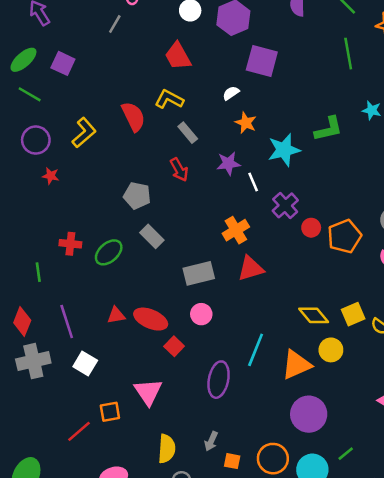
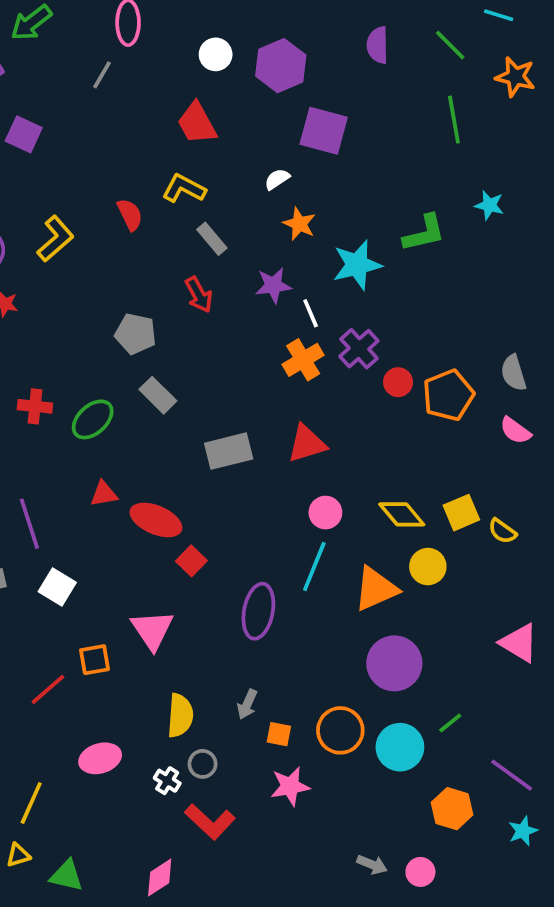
red semicircle: (133, 117) -> (130, 215), size x0.7
orange cross: (236, 230) -> (303, 360), moved
pink circle: (201, 314) -> (325, 513), moved
red triangle: (116, 315) -> (104, 494), moved

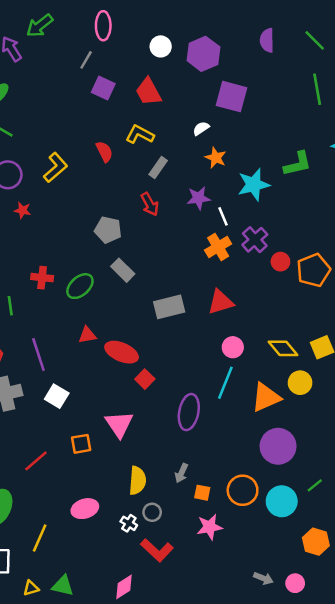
purple square: (24, 134) -> (103, 88), moved
gray rectangle: (212, 239) -> (158, 168), turned 75
red line: (48, 689) -> (36, 461), moved
yellow triangle: (18, 855) -> (31, 588), moved

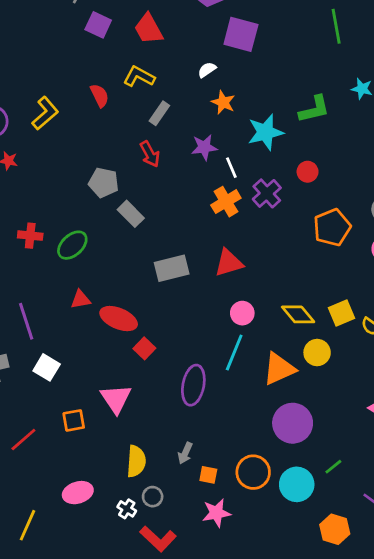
red circle: (280, 262) -> (308, 172), moved
gray rectangle: (123, 270) -> (131, 214), moved

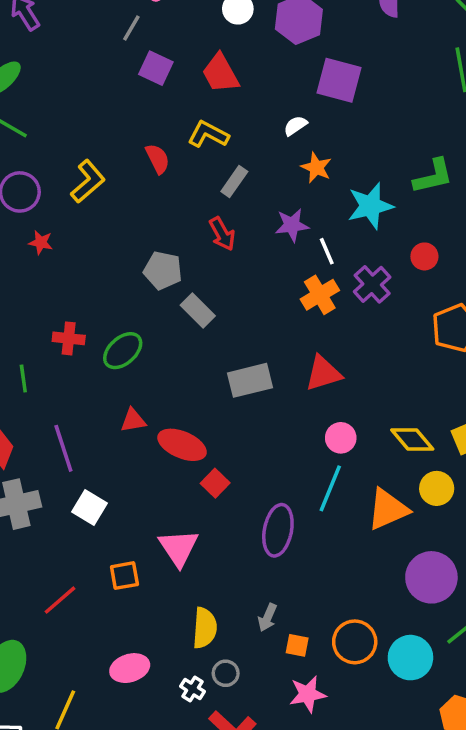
purple circle: (293, 423) -> (431, 577), moved

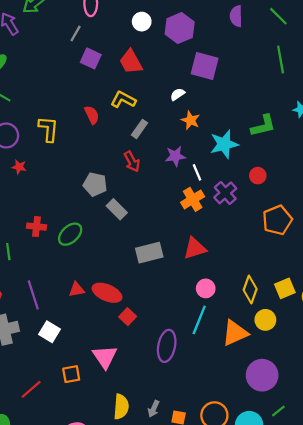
yellow L-shape: (88, 181) -> (48, 129), turned -44
red triangle: (133, 420) -> (77, 290), moved
yellow diamond: (412, 440) -> (250, 290), turned 60
gray arrow: (267, 617) -> (154, 409), moved

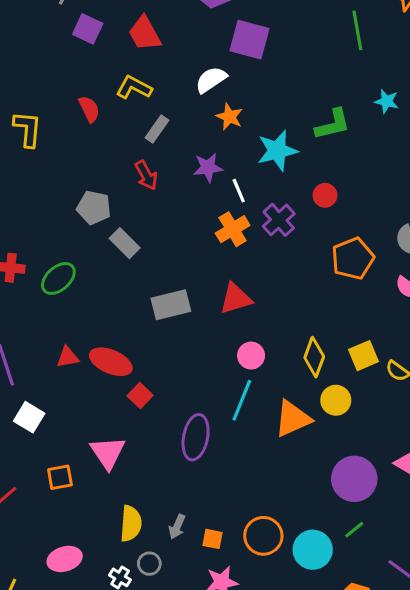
white semicircle: (178, 94) -> (211, 80), size x1.5
purple circle: (262, 375) -> (354, 479), moved

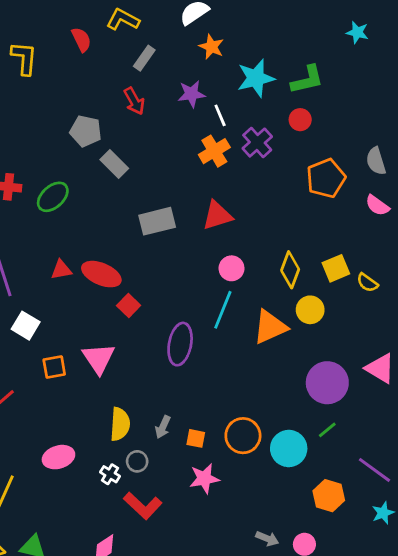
green L-shape: (333, 124) -> (307, 80), moved
orange square: (60, 477) -> (54, 367), moved

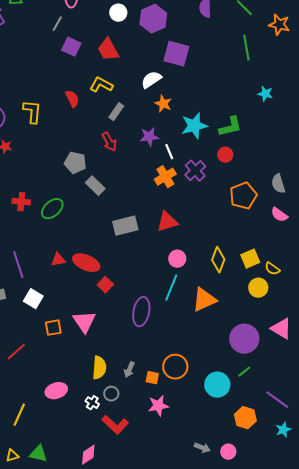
yellow circle: (310, 310) -> (258, 288), moved
orange circle: (243, 436) -> (175, 367), moved

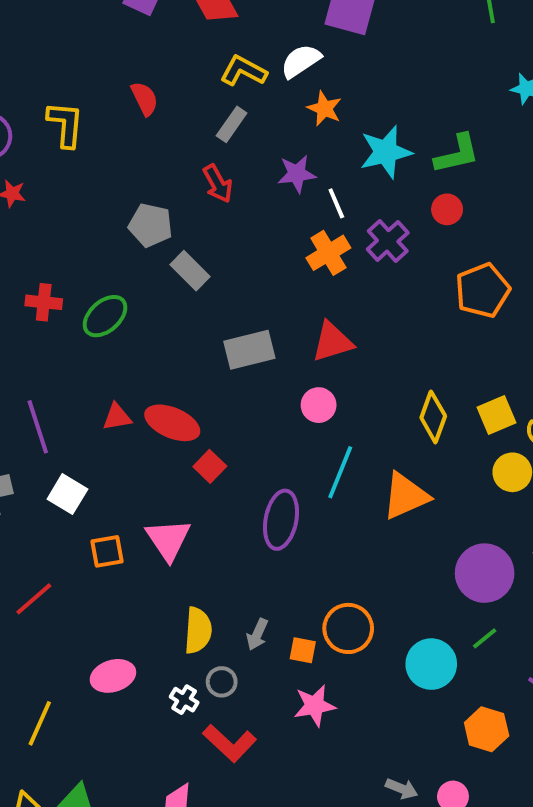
yellow L-shape: (101, 85) -> (243, 71), moved
pink circle: (177, 259) -> (319, 405), moved

